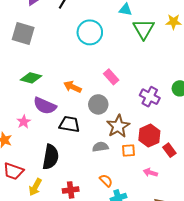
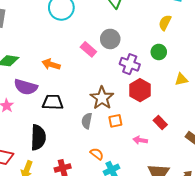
gray circle: (98, 104) -> (110, 39), moved
red hexagon: (149, 136) -> (140, 90), moved
gray semicircle: (100, 147) -> (87, 121), turned -63
red rectangle: (169, 150) -> (160, 123), moved

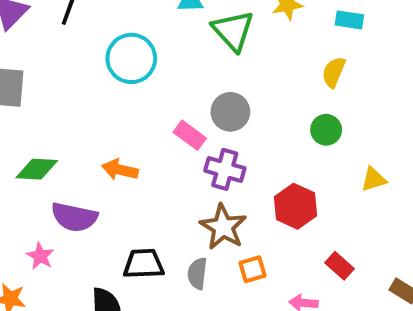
purple cross: (130, 64) -> (225, 169), moved
black trapezoid: (53, 102) -> (143, 264), moved

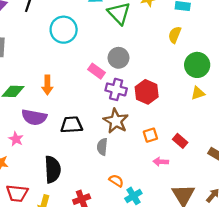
green circle: (326, 130) -> (197, 65), moved, size x1.5
orange arrow: (120, 170) -> (47, 85), moved, turned -102
red hexagon: (296, 206) -> (147, 92), moved
black trapezoid: (143, 264) -> (72, 125), moved
orange square: (253, 269) -> (150, 135), moved

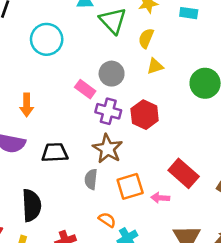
yellow semicircle: (175, 35) -> (146, 38), moved
yellow triangle: (198, 93) -> (155, 66), moved
orange square: (150, 135) -> (130, 186), moved, size x1.5
red rectangle: (180, 141) -> (184, 173), size x1.6

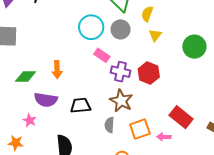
cyan circle: (47, 39) -> (91, 27), moved
yellow triangle: (155, 66) -> (155, 35), turned -32
gray circle: (112, 74) -> (121, 29), moved

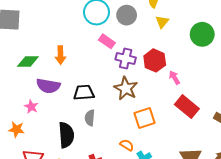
gray semicircle: (109, 125) -> (90, 118), moved
pink arrow: (164, 137) -> (174, 78), moved, turned 56

